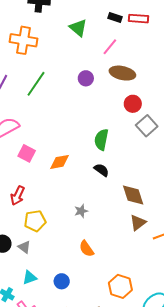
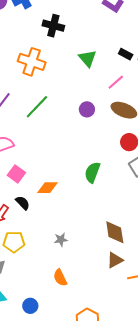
black semicircle: (101, 170) -> (23, 203), moved

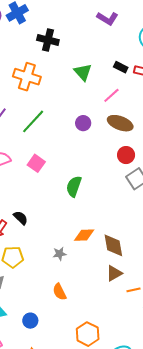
green semicircle: (92, 172) -> (74, 186), moved
pink square: (16, 174) -> (36, 163), moved
orange diamond: (47, 188) -> (84, 235), moved

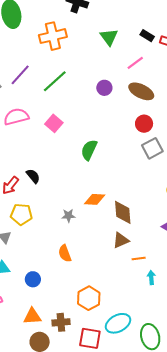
orange cross: (27, 77) -> (53, 36), turned -36

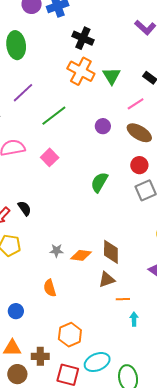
orange cross: (53, 36) -> (81, 71), moved, turned 36
purple line: (20, 75) -> (23, 93), moved
green semicircle: (89, 150) -> (99, 182), moved
orange diamond: (95, 199) -> (81, 255), moved

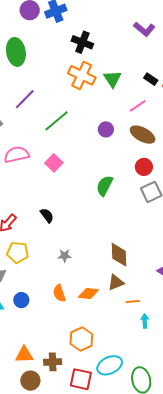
black semicircle: (25, 208) -> (47, 215), moved
orange diamond: (81, 255) -> (88, 294), moved
blue circle: (16, 311) -> (21, 300), moved

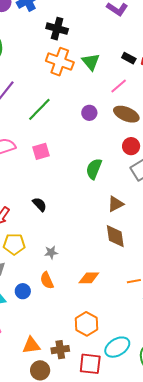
pink square: (54, 163) -> (41, 151), turned 36
gray star: (65, 256) -> (51, 252), moved
brown triangle: (116, 283) -> (116, 204), moved
orange semicircle: (59, 293) -> (47, 280), moved

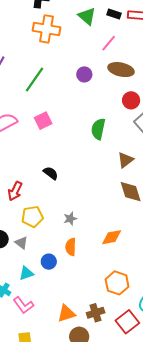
green triangle: (91, 62) -> (87, 16), moved
orange semicircle: (47, 280) -> (71, 247), turned 36
red square: (90, 364) -> (127, 322), turned -35

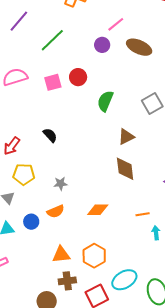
pink line: (109, 43) -> (116, 24), moved
red circle: (131, 100) -> (78, 77), moved
orange semicircle: (71, 247) -> (56, 211), turned -126
orange triangle: (66, 313) -> (61, 255), moved

